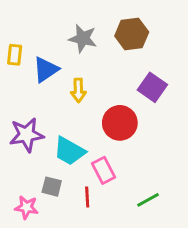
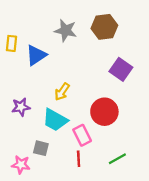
yellow arrow: (78, 90) -> (62, 92), moved, turned 36
red circle: (120, 123) -> (104, 112), moved
purple star: (26, 135) -> (21, 107), size x0.7
red line: (87, 197) -> (79, 159), moved

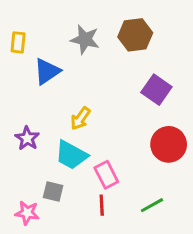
yellow rectangle: (11, 43) -> (18, 42), moved
purple star: (21, 107) -> (27, 138), turned -30
red circle: (104, 112) -> (169, 144), moved

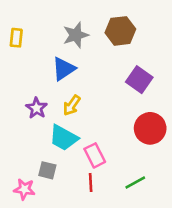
gray star: (85, 39) -> (76, 35), turned -30
blue triangle: (47, 71) -> (64, 69), moved
purple star: (27, 138) -> (37, 108), moved

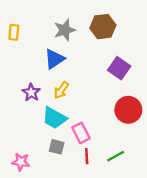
gray square: (47, 170) -> (57, 147), moved
red line: (91, 182) -> (87, 156), moved

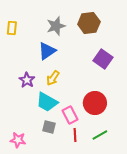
red circle: (128, 110) -> (95, 103), moved

